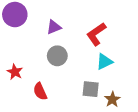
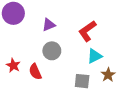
red semicircle: (40, 91) -> (35, 72), moved
brown star: (112, 99) -> (108, 75), moved

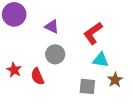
purple triangle: (49, 25) -> (52, 27), turned 48
cyan triangle: (95, 56) -> (101, 60), turned 35

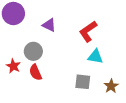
gray circle: (55, 54) -> (33, 51), moved
brown star: (115, 80) -> (111, 86), moved

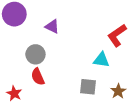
red L-shape: (88, 31) -> (117, 35), moved
red star: (13, 66) -> (14, 93), moved

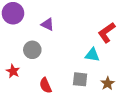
red semicircle: (38, 77) -> (46, 85), moved
red star: (14, 93) -> (13, 71), moved

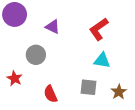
red L-shape: (107, 33) -> (99, 29), moved

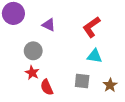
red star: (15, 78) -> (32, 73), moved

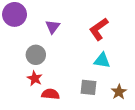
purple triangle: (49, 25) -> (53, 27), turned 40
red semicircle: (47, 87) -> (50, 94), turned 119

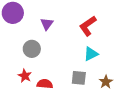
cyan triangle: (102, 60) -> (91, 54), turned -35
red star: (35, 78) -> (25, 76), moved

